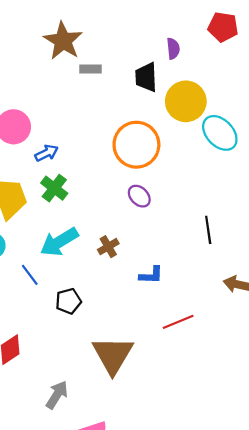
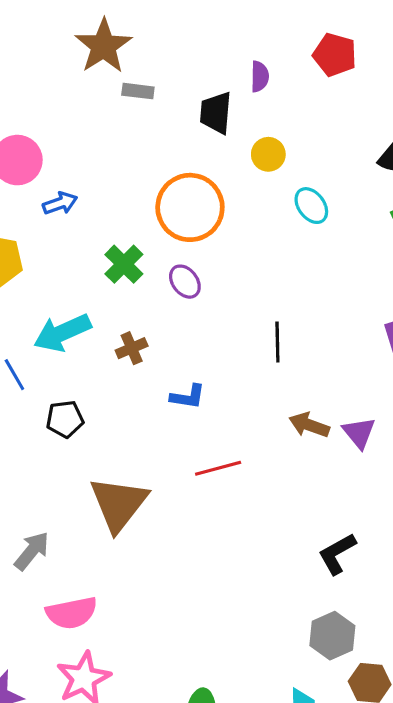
yellow circle: (186, 101) -> (268, 154), size x0.6
cyan ellipse: (220, 133) -> (311, 206), size x0.7
green cross: (54, 188) -> (124, 264), moved

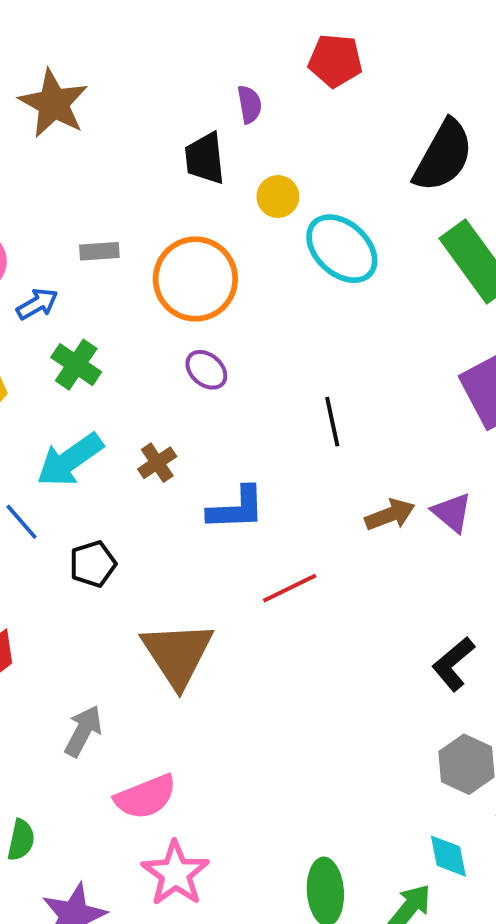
gray rectangle: (138, 91) -> (99, 251), moved
cyan ellipse: (311, 206) -> (342, 249), size x1.6
green cross: (124, 264) -> (76, 365), moved
blue L-shape: (188, 397) -> (236, 508), size x1.4
brown arrow: (309, 425) -> (390, 515), turned 150

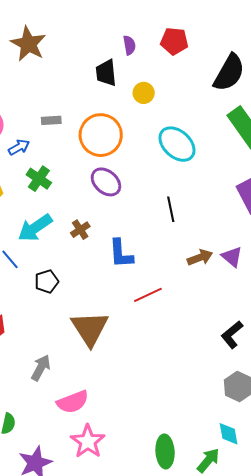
red pentagon: (335, 61) -> (174, 41), moved
cyan ellipse: (342, 249) -> (177, 144), moved
purple ellipse: (206, 370) -> (106, 182), size x1.4
blue L-shape: (236, 508) -> (121, 254), turned 88

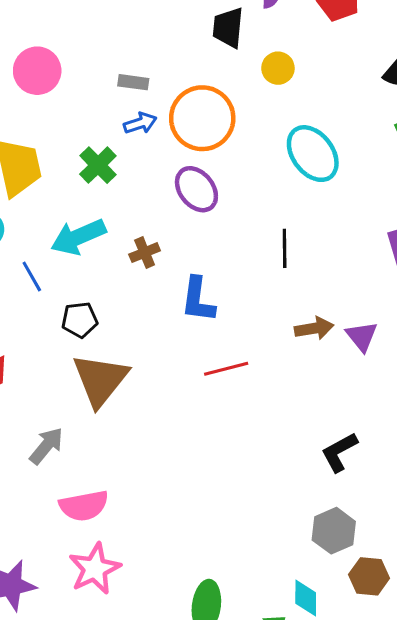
blue arrow: (19, 147) -> (140, 123), moved
brown triangle: (90, 328) -> (100, 380), moved

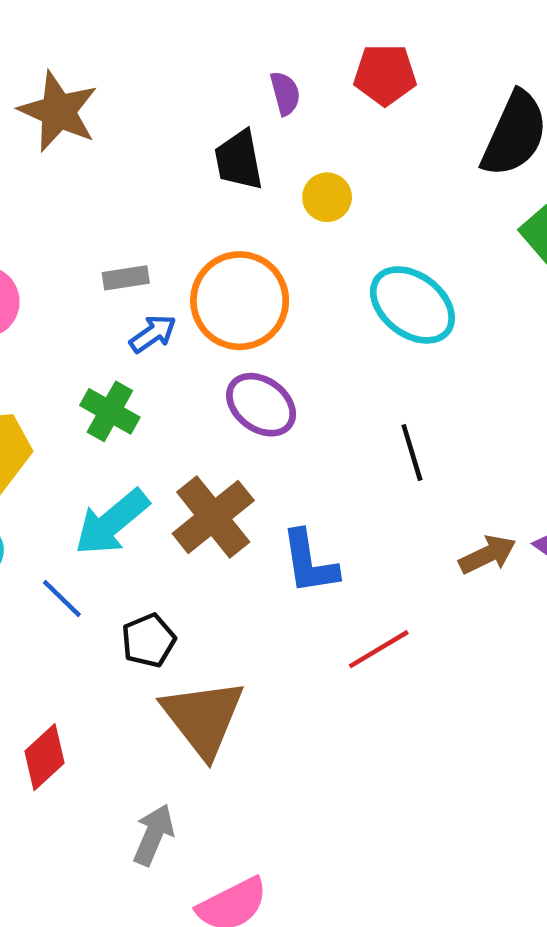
brown cross: (145, 253) -> (213, 517), size x1.8

